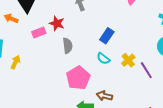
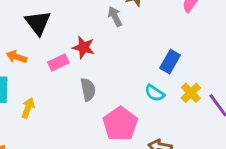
orange arrow: (11, 18) -> (17, 57), moved
blue rectangle: (107, 36) -> (170, 62), moved
gray semicircle: (68, 46) -> (88, 90), moved

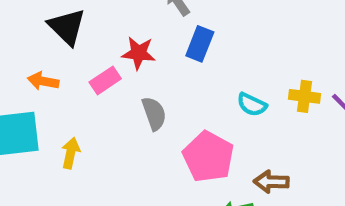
blue rectangle: (170, 62) -> (200, 44), moved
yellow cross: (191, 93) -> (305, 96), turned -30

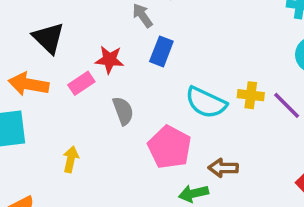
orange arrow: (43, 81) -> (29, 84), size x1.5
cyan semicircle: (252, 105) -> (206, 103), size x1.6
yellow arrow: (71, 153) -> (71, 159), moved

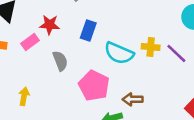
blue rectangle: (161, 51) -> (88, 30), moved

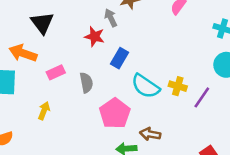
red star: (50, 25) -> (95, 37), moved
pink rectangle: (30, 42) -> (56, 72), moved
purple line: (176, 53) -> (202, 97), turned 70

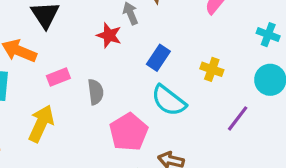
blue rectangle: (119, 58) -> (158, 58), moved
yellow cross: (178, 86) -> (212, 69), moved
yellow arrow: (44, 111) -> (41, 124), size x1.6

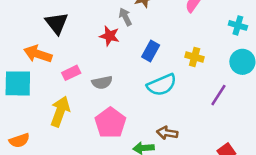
gray semicircle: (96, 92) -> (102, 82), turned 90
cyan semicircle: (169, 101) -> (162, 85), turned -56
pink pentagon: (129, 132) -> (110, 123), moved

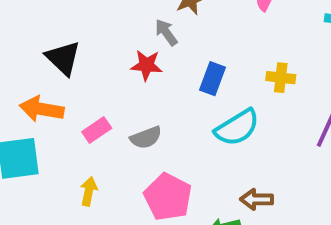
yellow arrow: (60, 111) -> (89, 191), size x0.6

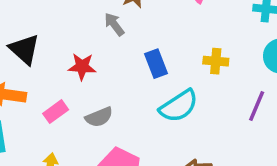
red star: (146, 65) -> (82, 67), moved
blue rectangle: (213, 79) -> (156, 64), turned -40

